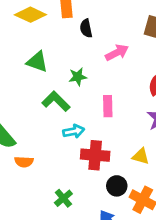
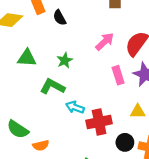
pink arrow: (117, 53) -> (105, 42), moved
pink rectangle: (108, 106) -> (118, 75), moved
cyan arrow: (74, 131) -> (75, 107), turned -132

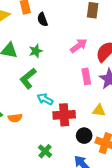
green star: (65, 60) -> (36, 51), moved
green L-shape: (53, 86) -> (28, 78), turned -75
orange semicircle: (41, 145) -> (15, 118), moved

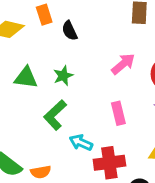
pink rectangle: (86, 76) -> (118, 113), moved

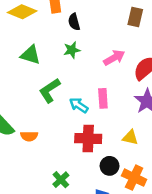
green star: (63, 76) -> (72, 50), moved
cyan arrow: (81, 143) -> (79, 105), moved

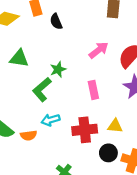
green star: (72, 50) -> (58, 69), moved
cyan arrow: (79, 105) -> (51, 120), moved, turned -42
yellow triangle: (130, 138) -> (115, 126), moved

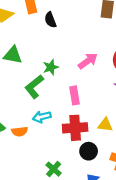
pink arrow: (99, 50) -> (88, 61), moved
pink rectangle: (93, 90) -> (75, 95), moved
black circle: (108, 153) -> (89, 151), moved

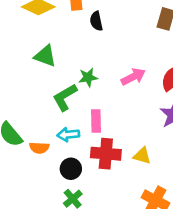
pink rectangle: (75, 95) -> (96, 121), moved
black circle: (89, 151) -> (71, 169), moved

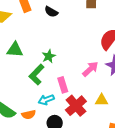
black semicircle: (96, 21) -> (51, 12), moved, turned -32
pink arrow: (133, 77) -> (90, 69), moved
red cross: (106, 154) -> (76, 106), turned -30

